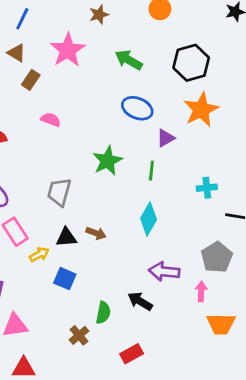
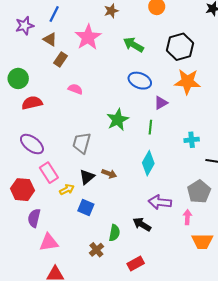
orange star: (201, 110) -> (187, 82), turned 30
black triangle: (66, 237) -> (87, 177), turned -35

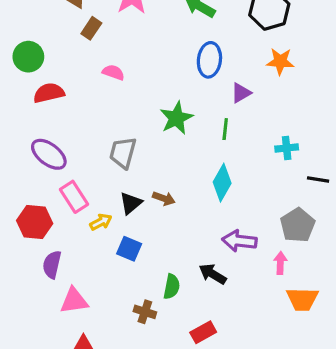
blue ellipse: (140, 81) -> (209, 60), turned 75
orange star: (187, 82) -> (280, 61), size x0.7
brown cross: (96, 250) -> (145, 312), turned -32

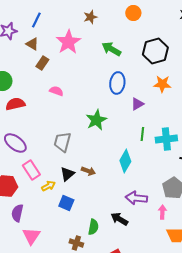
green line: (225, 129) -> (142, 134), moved
cyan cross: (287, 148) -> (166, 139), size x1.5
pink triangle: (74, 301) -> (31, 236), turned -48

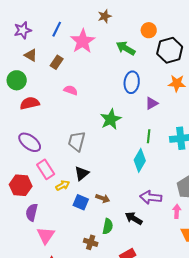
orange circle: (133, 13) -> (149, 30), moved
blue line: (36, 20) -> (57, 29), moved
brown triangle: (32, 44) -> (31, 55), moved
green line: (142, 134) -> (149, 136), moved
brown arrow: (88, 171) -> (103, 198), moved

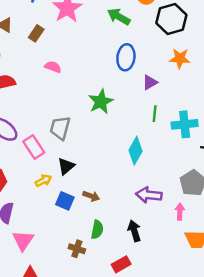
green line: (149, 136) -> (155, 114), moved
pink rectangle: (46, 169) -> (34, 147), moved
black arrow: (134, 218) -> (134, 231), moved, turned 42

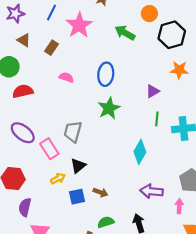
blue ellipse: (126, 57) -> (106, 74), moved
blue square: (65, 201) -> (77, 197), turned -35
green semicircle: (97, 230) -> (106, 222), turned -119

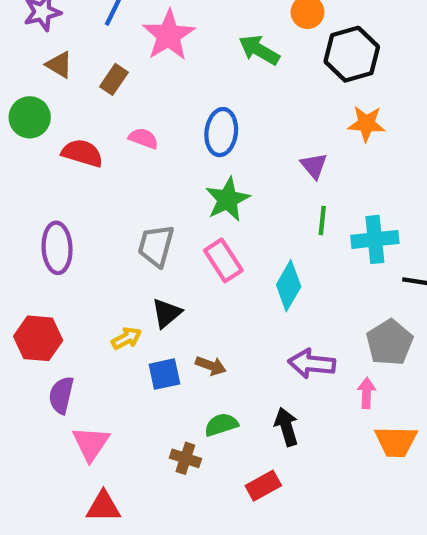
red semicircle: (23, 91) -> (82, 153), moved, turned 30
purple triangle: (153, 91) -> (314, 166), turned -40
purple ellipse: (23, 133) -> (57, 248), turned 50
pink rectangle: (49, 149) -> (223, 260), moved

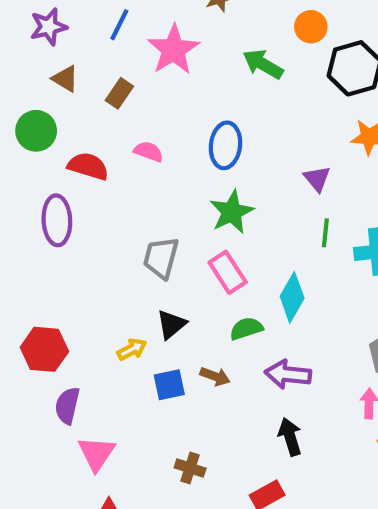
purple ellipse: (57, 248) -> (57, 220), moved
purple arrow: (312, 364) -> (288, 374), moved
green semicircle: (221, 425) -> (246, 329), moved

